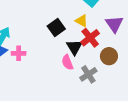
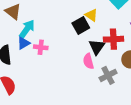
yellow triangle: (82, 21) -> (91, 15), moved
red cross: (90, 38) -> (113, 39), turned 30

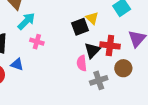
blue triangle: (24, 43) -> (17, 64), moved, turned 40

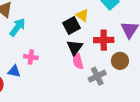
pink cross: (37, 42) -> (31, 57), moved
black triangle: (92, 50) -> (75, 47), moved

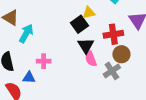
yellow triangle: (82, 15) -> (89, 13), turned -40
brown circle: (120, 61) -> (121, 54), moved

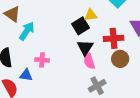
gray cross: (112, 71) -> (97, 86), moved

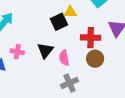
black triangle: (85, 48) -> (45, 50), moved

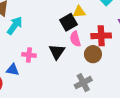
pink semicircle: (64, 58) -> (75, 39), moved
brown circle: (95, 59) -> (93, 54), moved

